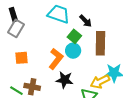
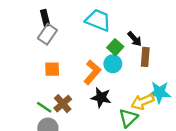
black arrow: (86, 21) -> (135, 39), moved
brown rectangle: (100, 43) -> (145, 57), size x0.7
brown cross: (32, 87) -> (63, 104), turned 35

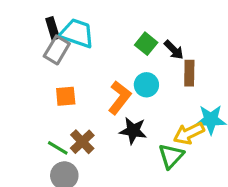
cyan trapezoid: (98, 20) -> (77, 33), moved
green square: (115, 47) -> (146, 44), moved

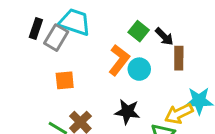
black rectangle: (53, 28) -> (36, 29), moved, turned 36
orange L-shape: (120, 98) -> (119, 60), moved

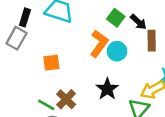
gray rectangle: (56, 38) -> (16, 38), moved
black star: (127, 112) -> (107, 89), turned 30

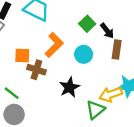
orange L-shape: (99, 44) -> (54, 45), moved
brown cross: (66, 99) -> (36, 70), moved, turned -36

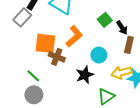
cyan circle: (84, 54) -> (99, 55), moved
orange square: (22, 56) -> (45, 43), size x1.5
yellow arrow: (111, 94) -> (121, 73), moved

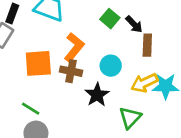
brown cross: (57, 57) -> (71, 71), moved

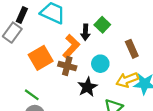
black arrow: (134, 24) -> (85, 32), moved, turned 42
brown rectangle: (147, 45) -> (132, 49), turned -30
orange square: (38, 63) -> (41, 58), turned -30

